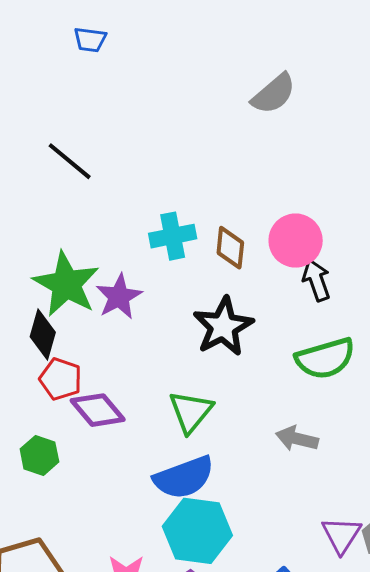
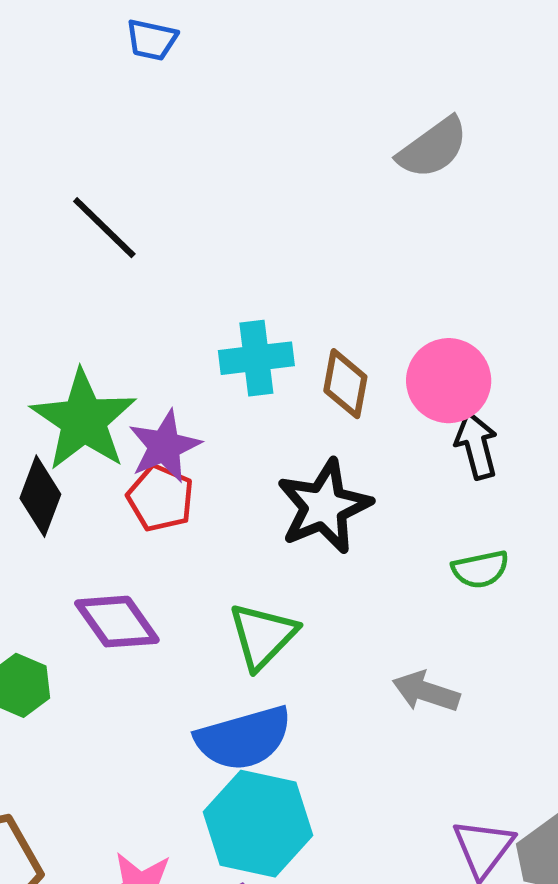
green semicircle: (325, 358) -> (480, 569), size x0.6
red pentagon: (61, 379) -> (160, 498), moved

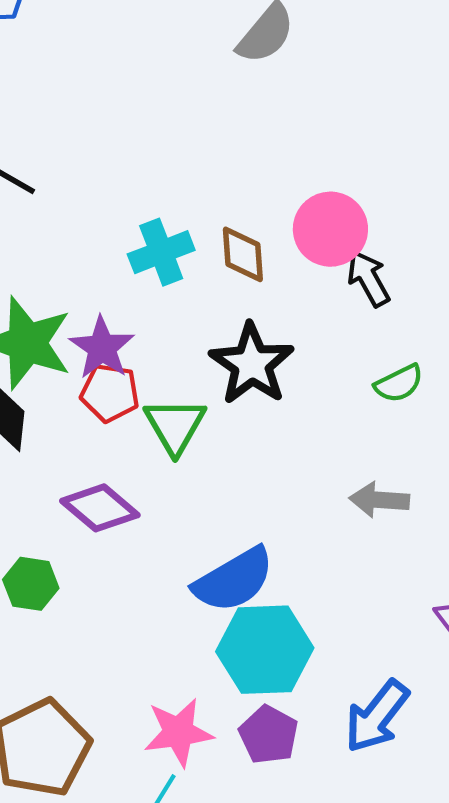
green triangle: (263, 636) -> (175, 426), moved

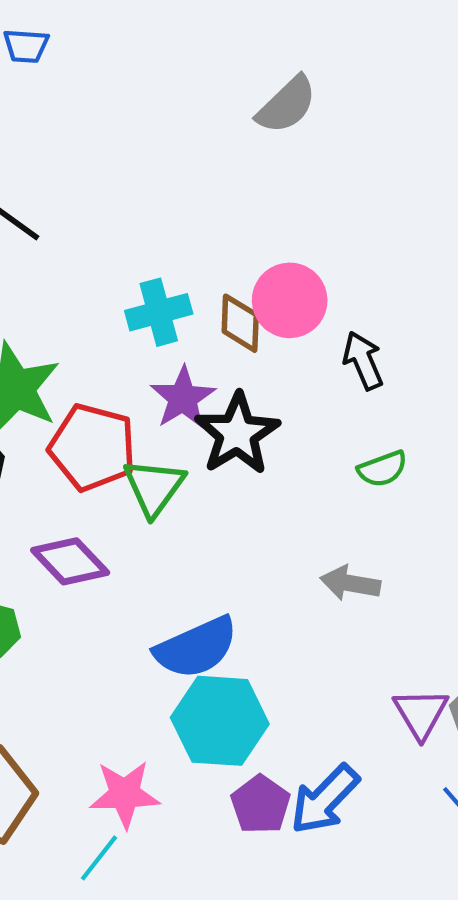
pink circle: (330, 229) -> (290, 300), moved
purple star: (102, 348) -> (183, 398), moved
red pentagon: (110, 393) -> (92, 447), size x1.5
purple pentagon: (269, 735) -> (261, 805), moved

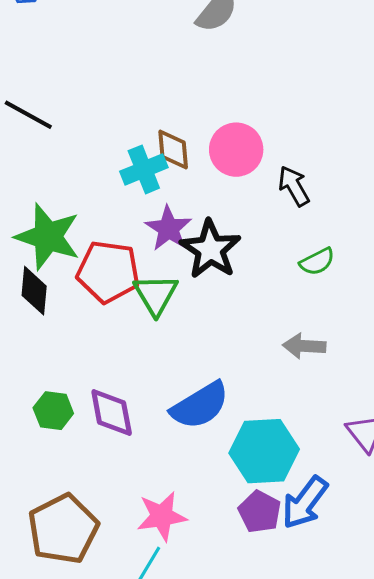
brown diamond: (240, 323) -> (173, 150), moved
purple diamond: (70, 561) -> (112, 412), moved, turned 40
cyan hexagon: (220, 721) -> (264, 451), moved

